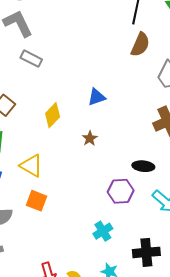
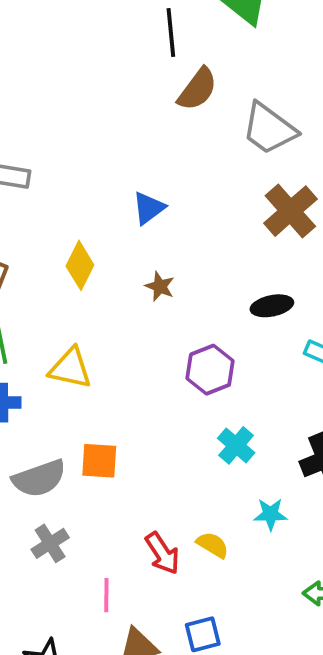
brown semicircle: (140, 45) -> (197, 89), turned 30
purple hexagon: (121, 191) -> (210, 370), moved
orange square: (37, 201) -> (99, 461), moved

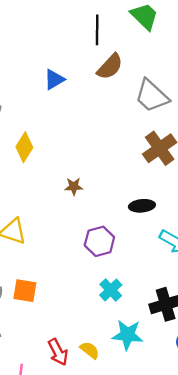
blue triangle: (149, 208) -> (54, 79), moved
yellow diamond: (80, 265) -> (24, 147), moved
brown star: (160, 286) -> (74, 186), turned -30
cyan star: (270, 514) -> (128, 335), size x1.5

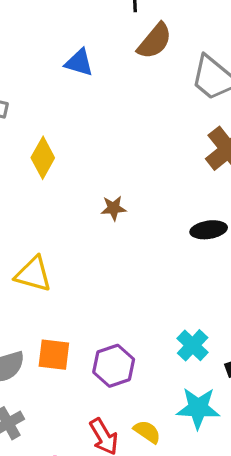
blue triangle: (54, 79) -> (79, 63), turned 50
purple hexagon: (99, 241) -> (114, 366), moved
cyan cross: (111, 290) -> (193, 345), moved

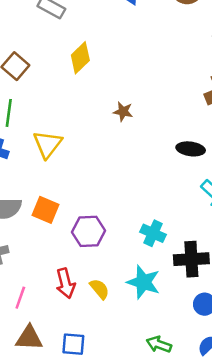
yellow triangle: (33, 274) -> (48, 144), turned 36
cyan cross: (193, 345) -> (153, 233), turned -35

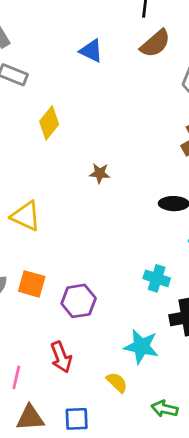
yellow triangle: (48, 144) -> (26, 216), turned -36
cyan cross: (153, 233) -> (157, 278), moved
yellow semicircle: (100, 289) -> (117, 382), moved

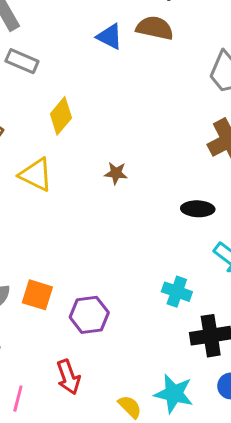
brown semicircle: (155, 43) -> (155, 28), moved, turned -128
yellow triangle: (26, 216) -> (36, 175), moved
cyan star: (141, 347) -> (174, 394), moved

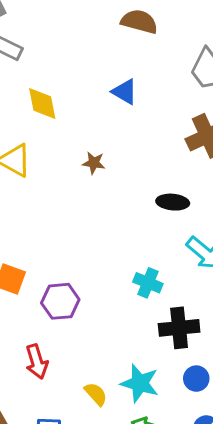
blue triangle: (110, 36) -> (125, 92), moved
yellow diamond: (61, 116) -> (42, 104), turned -54

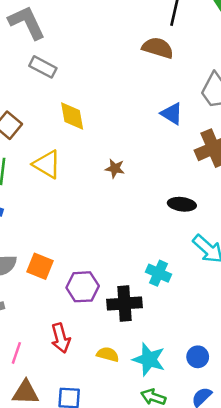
blue triangle: (125, 92) -> (172, 114), moved
black cross: (179, 328) -> (125, 304), moved
yellow semicircle: (96, 394) -> (108, 354), moved, turned -35

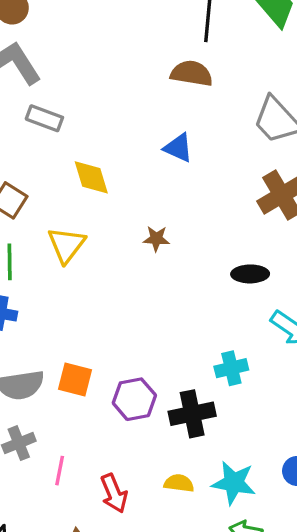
blue triangle: (172, 114) -> (178, 148), moved
yellow triangle: (47, 164) -> (66, 245), turned 44
cyan cross: (158, 273) -> (231, 368), turned -30
red arrow: (61, 338) -> (114, 493), moved
pink line: (16, 353) -> (60, 471), moved

